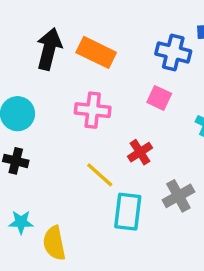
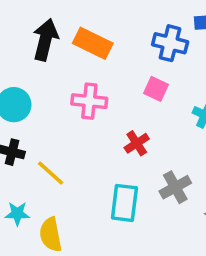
yellow line: (100, 175) -> (51, 173), moved

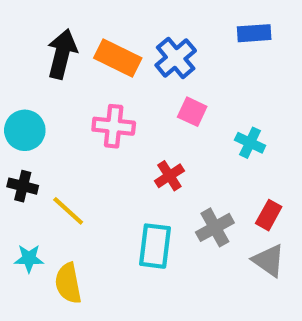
blue cross: (170, 43) -> (176, 58), moved, turned 36

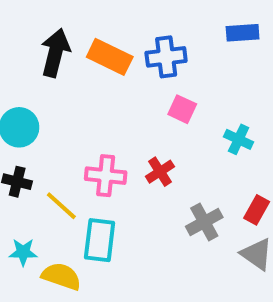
blue cross: (176, 58) -> (166, 57), turned 33
pink cross: (114, 126) -> (106, 176), moved
cyan rectangle: (155, 246) -> (100, 240), moved
yellow semicircle: (68, 283) -> (61, 276), turned 120

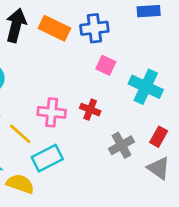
cyan cross: (239, 139) -> (146, 87), size x1.6
red cross: (160, 172) -> (90, 110), turned -36
cyan rectangle: (100, 240) -> (47, 158), turned 56

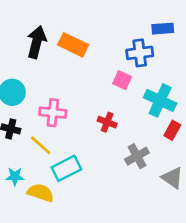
blue cross: (94, 28) -> (140, 53), moved
pink cross: (52, 112) -> (53, 113), moved
red rectangle: (159, 137) -> (172, 130), moved

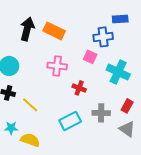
pink cross: (53, 113) -> (57, 66), moved
red rectangle: (172, 130) -> (127, 106), moved
gray cross: (137, 156) -> (101, 113), turned 30
cyan rectangle: (66, 168) -> (70, 121), moved

